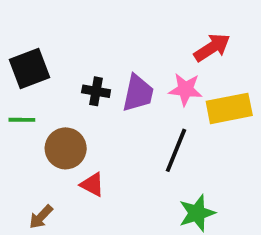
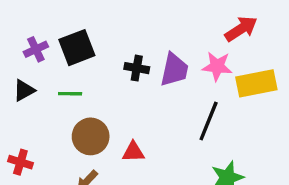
brown circle: (66, 148) -> (91, 136), moved
red triangle: (92, 185) -> (133, 152), turned -30

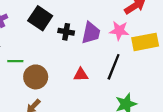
black square: (77, 48) -> (40, 18), moved, turned -35
green line: (70, 94) -> (15, 61), moved
red triangle: (133, 152) -> (81, 75), moved

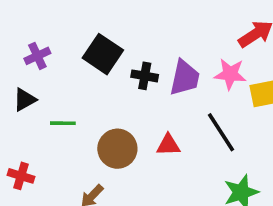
black line: (114, 67) -> (221, 132), turned -55
brown circle: (36, 77) -> (117, 149), moved

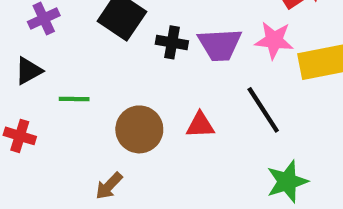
purple trapezoid: (185, 78) -> (220, 45), turned 75
red cross: (21, 176) -> (20, 136), moved

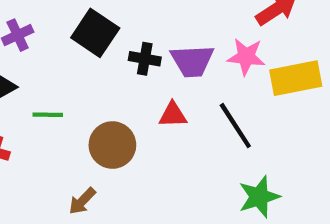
red triangle: (200, 125) -> (173, 115), moved

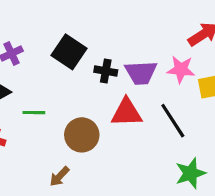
red triangle: (173, 115) -> (127, 113), size x1.5

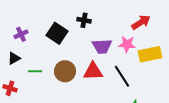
black cross: (106, 71) -> (84, 20), moved
brown circle: (82, 135) -> (65, 71), moved

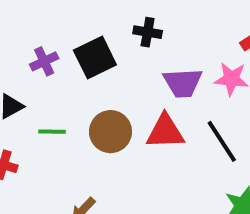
black square: (57, 33) -> (95, 57), turned 30
purple cross: (21, 34) -> (44, 61), moved

